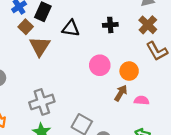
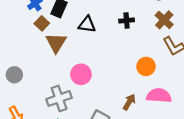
pink circle: (100, 65) -> (81, 74), moved
brown arrow: (121, 93) -> (129, 102), moved
pink semicircle: (142, 100) -> (159, 96), size x1.6

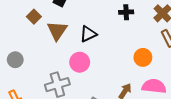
brown square: (42, 23) -> (34, 17), moved
black triangle: (87, 24) -> (88, 34), moved, turned -36

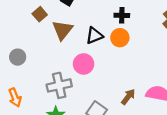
black cross: (126, 12) -> (122, 15), moved
orange circle: (143, 57) -> (120, 38), moved

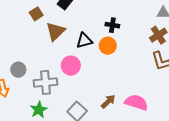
gray circle: (18, 57) -> (18, 70), moved

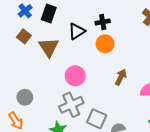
black triangle: (84, 41) -> (77, 31), moved
gray cross: (46, 82) -> (71, 105), moved
brown arrow: (108, 102) -> (121, 77), moved

